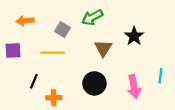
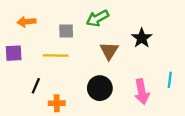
gray square: (63, 29) -> (66, 31), turned -32

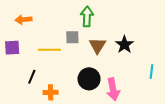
green arrow: (98, 18) -> (87, 16), turned 120
gray square: (66, 31) -> (72, 37), moved
black star: (142, 38) -> (124, 45), moved
pink arrow: (142, 92) -> (113, 89), moved

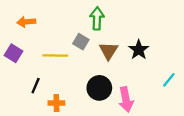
gray square: (72, 37) -> (81, 42), turned 32
purple square: (12, 48) -> (14, 53), turned 35
cyan line: (151, 72) -> (169, 80), turned 32

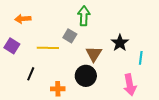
brown triangle: (109, 51) -> (94, 54), moved
cyan line: (169, 80) -> (141, 58), moved, turned -32
pink arrow: (126, 100) -> (130, 85), moved
orange cross: (56, 103) -> (58, 89), moved

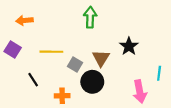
gray square: (70, 36) -> (75, 65), moved
cyan line: (141, 58) -> (159, 73), moved
black line: (31, 74) -> (33, 80), turned -56

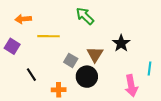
green arrow: (90, 17) -> (85, 16), turned -48
yellow line: (51, 52) -> (48, 36), moved

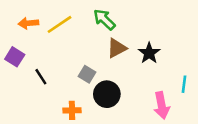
yellow line: (48, 36) -> (60, 24), moved, turned -35
brown triangle: (95, 54) -> (117, 48), moved, turned 30
black line: (31, 75) -> (41, 77), moved

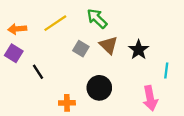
orange arrow: (28, 23) -> (17, 29), moved
brown triangle: (117, 48) -> (109, 45), turned -48
gray square: (87, 74) -> (81, 49), moved
cyan line: (184, 84) -> (166, 71), moved

